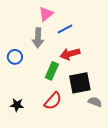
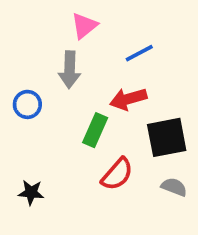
blue line: (65, 29) -> (139, 53), moved
black square: (80, 83) -> (167, 137), moved
red semicircle: (53, 101) -> (117, 174), moved

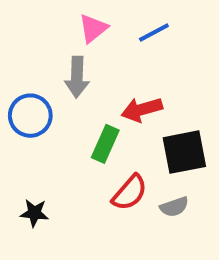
blue line: (139, 53) -> (154, 32), moved
blue circle: (27, 104) -> (30, 116), size x1.4
gray semicircle: (174, 187) -> (174, 207), moved, turned 140

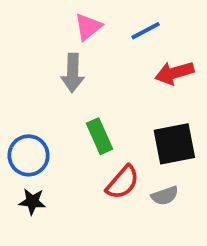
red arrow: (142, 109) -> (174, 73), moved
blue circle: (30, 116) -> (29, 155), moved
green rectangle: (105, 144) -> (100, 136), turned -48

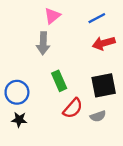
blue line: (146, 31) -> (97, 18), moved

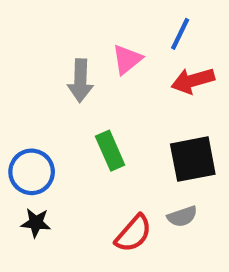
pink triangle: (52, 16) -> (127, 59), moved
blue line: (97, 18) -> (180, 34), turned -36
red semicircle: (73, 108) -> (133, 233), moved

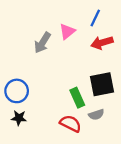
gray arrow: (80, 81) -> (42, 43), turned 30
green rectangle: (110, 151) -> (77, 98), moved
red semicircle: (133, 233) -> (71, 124), turned -105

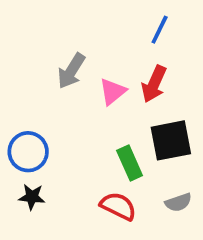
pink triangle: (67, 31) -> (113, 92), moved
red arrow: (102, 43) -> (154, 84), moved, turned -50
gray semicircle: (96, 115) -> (178, 202), moved

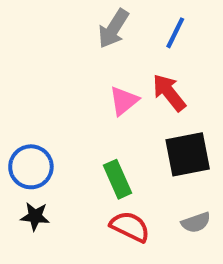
gray arrow: (71, 71) -> (113, 29), moved
red arrow: (154, 84) -> (169, 93), turned 117
green rectangle: (130, 163) -> (118, 179), moved

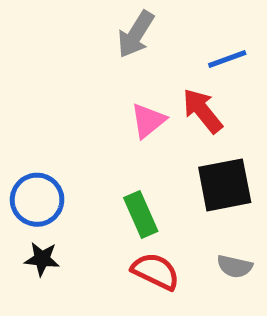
blue line: (175, 33) -> (227, 59), moved, turned 44
gray semicircle: (196, 223) -> (235, 266), turned 32

